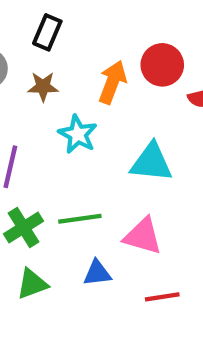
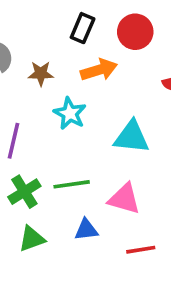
black rectangle: (47, 32) -> (83, 28), moved
red circle: (162, 65) -> (135, 32), moved
orange arrow: (112, 82) -> (99, 70), turned 52

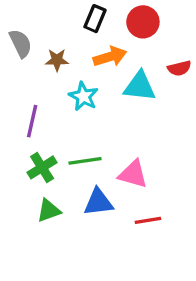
cyan triangle: (132, 137) -> (140, 86), moved
blue triangle: (86, 230) -> (98, 202), size x1.4

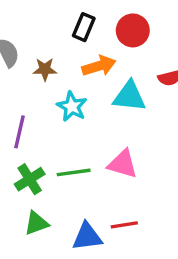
pink triangle: (133, 174) -> (123, 164), moved
blue triangle: (98, 202) -> (87, 237), moved
red line: (148, 220) -> (124, 225), moved

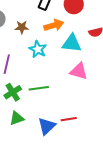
pink triangle: (123, 164) -> (79, 71), moved
blue triangle: (87, 237) -> (47, 126), turned -36

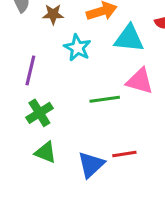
green line: (39, 88) -> (105, 99), moved
green triangle: (17, 118) -> (46, 152), turned 42

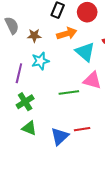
cyan triangle: (129, 39) -> (85, 52), turned 35
cyan star: (77, 48) -> (40, 61), moved, turned 30

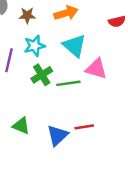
cyan triangle: (85, 52) -> (74, 46), moved
green cross: (25, 102) -> (42, 75), moved

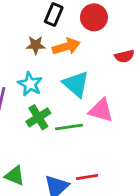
brown star: (27, 15) -> (36, 45), moved
cyan star: (34, 46) -> (30, 84), turned -30

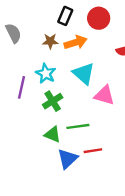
green line: (69, 127) -> (78, 126), moved
green triangle: (15, 176) -> (53, 135), moved

